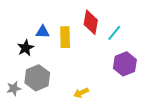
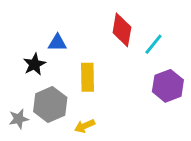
yellow rectangle: (65, 37) -> (88, 77), moved
yellow arrow: (81, 93) -> (85, 126), moved

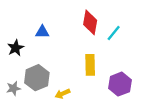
black star: (34, 64) -> (16, 48), moved
yellow rectangle: (88, 77) -> (90, 65), moved
purple hexagon: (168, 86) -> (120, 84), moved

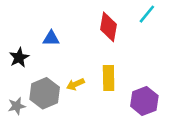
cyan line: (114, 33) -> (147, 14), moved
yellow arrow: (62, 94) -> (75, 84), moved

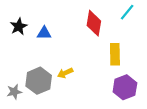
black star: (19, 57) -> (19, 26), moved
yellow rectangle: (109, 78) -> (115, 54), moved

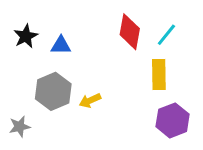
cyan line: (127, 12) -> (166, 35), moved
gray hexagon: (39, 81) -> (53, 91), moved

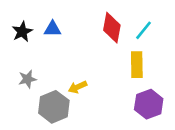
blue triangle: (61, 45) -> (53, 29), moved
gray hexagon: (53, 91) -> (54, 107), moved
gray star: (20, 127) -> (27, 79), moved

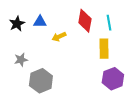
cyan line: (143, 30) -> (109, 23), turned -49
yellow arrow: (78, 87) -> (59, 37), moved

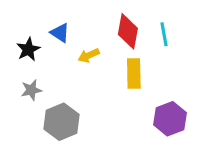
blue triangle: (40, 22) -> (60, 33), turned 32
black star: (17, 24) -> (28, 49), moved
yellow rectangle: (104, 49) -> (134, 74), moved

